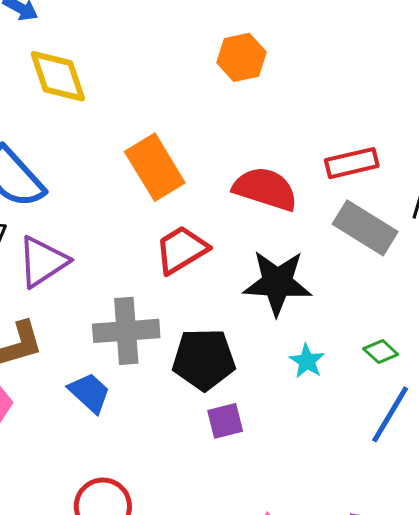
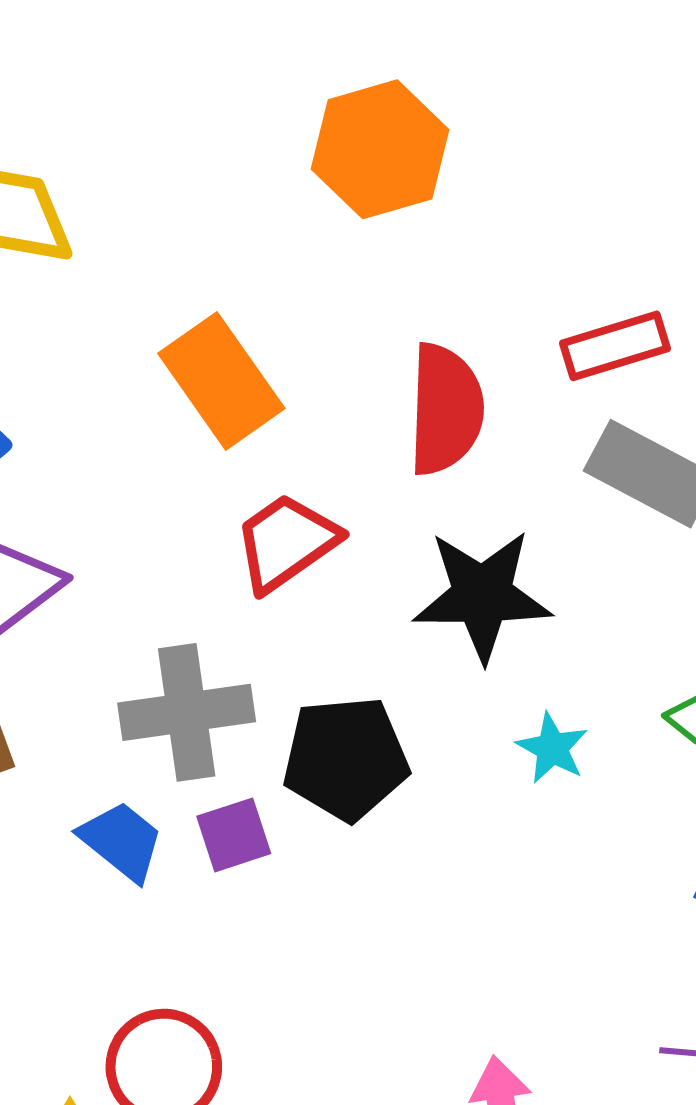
orange hexagon: (242, 57) -> (380, 149), size x1.4
red semicircle: (265, 189) -> (445, 409), turned 78
purple square: (225, 421) -> (234, 835), moved

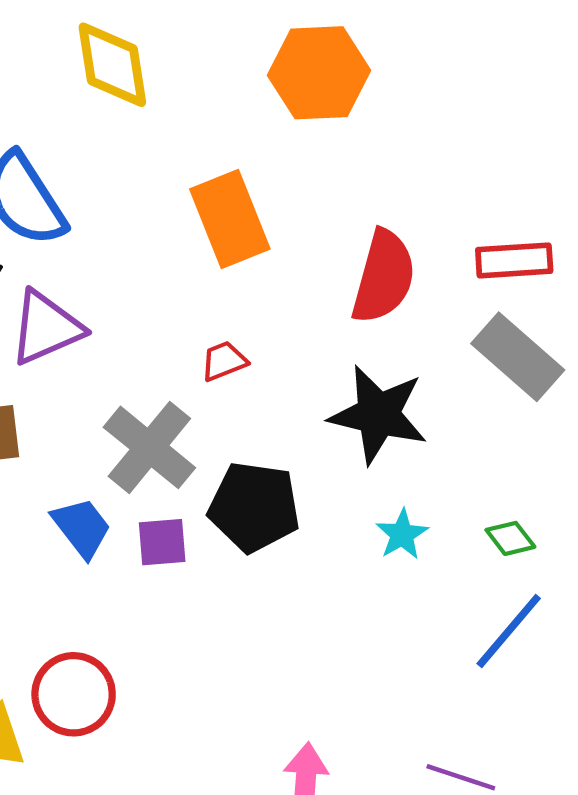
orange hexagon: (380, 149) -> (319, 73), moved
red trapezoid: (286, 542) -> (224, 361), moved, size x0.6
gray cross: (187, 712) -> (149, 447), turned 34

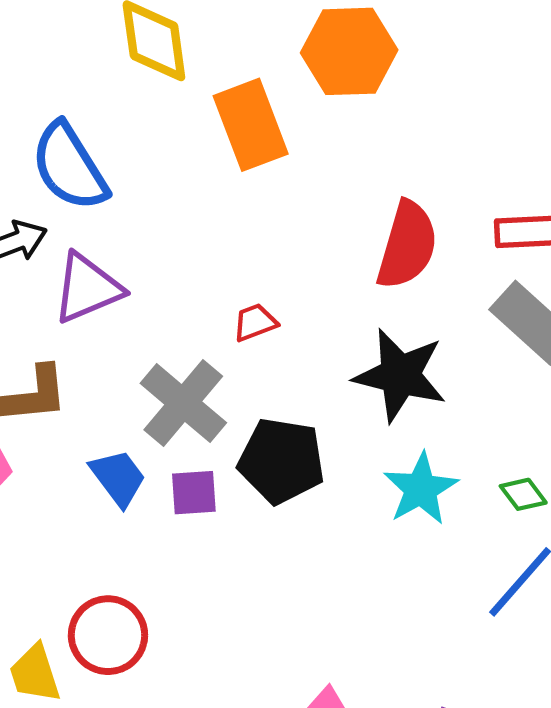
orange rectangle: (230, 219) -> (251, 125), moved
cyan star: (402, 534) -> (421, 489), size x1.5

